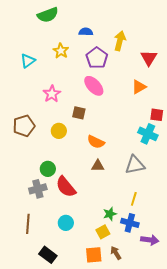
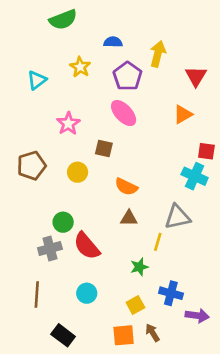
yellow line: (134, 199) -> (158, 242), moved
green star: (110, 214) -> (139, 267), moved

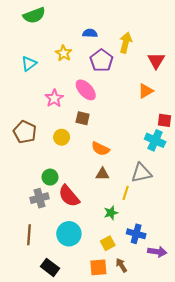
green semicircle: (63, 20) -> (34, 15), moved
pink ellipse: (124, 113) -> (86, 90), moved
brown pentagon: (31, 166) -> (25, 132), turned -30
cyan circle: (87, 293) -> (69, 234), size x1.5

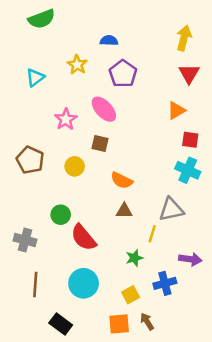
yellow arrow: (126, 43) -> (184, 38), moved
red square: (164, 120) -> (190, 140), moved
gray cross: (40, 198) -> (25, 240), moved, turned 30
blue cross: (136, 234) -> (165, 283), turned -30
purple arrow: (157, 252) -> (190, 259), moved

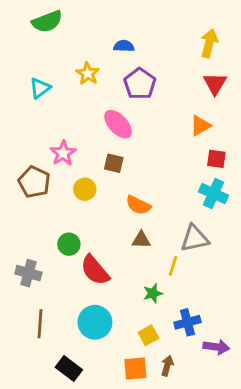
pink star: (66, 119) -> (63, 153), moved
purple arrow: (190, 259) -> (216, 347), moved
brown arrow: (147, 321) -> (167, 366), turned 48

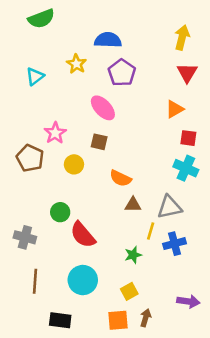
blue semicircle: (124, 46) -> (108, 40), size x1.5
brown triangle: (141, 240) -> (133, 205), moved
blue cross: (187, 322) -> (175, 244), moved
black rectangle: (69, 369) -> (60, 320), turned -30

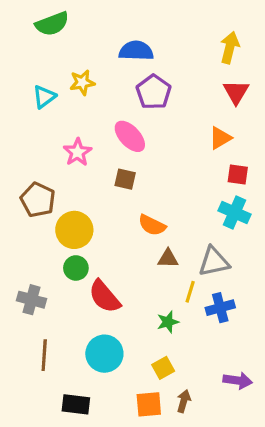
yellow star: (76, 64) -> (82, 82), moved, turned 30
pink star: (55, 133) -> (77, 152), moved
yellow circle: (74, 164) -> (74, 230), moved, size x1.5

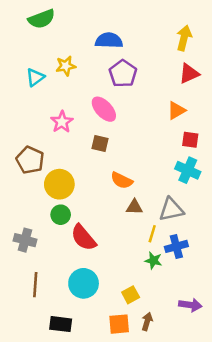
red triangle: (236, 92) -> (189, 74), turned 35
green star: (168, 322) -> (153, 260), moved, turned 30

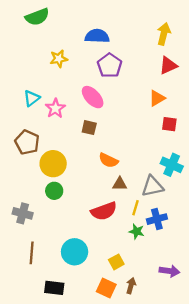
cyan triangle: (35, 77) -> (32, 98), moved
cyan cross: (188, 170) -> (172, 165), moved
red semicircle: (84, 238) -> (104, 211), moved, turned -70
orange square: (119, 324) -> (106, 288), turned 30

